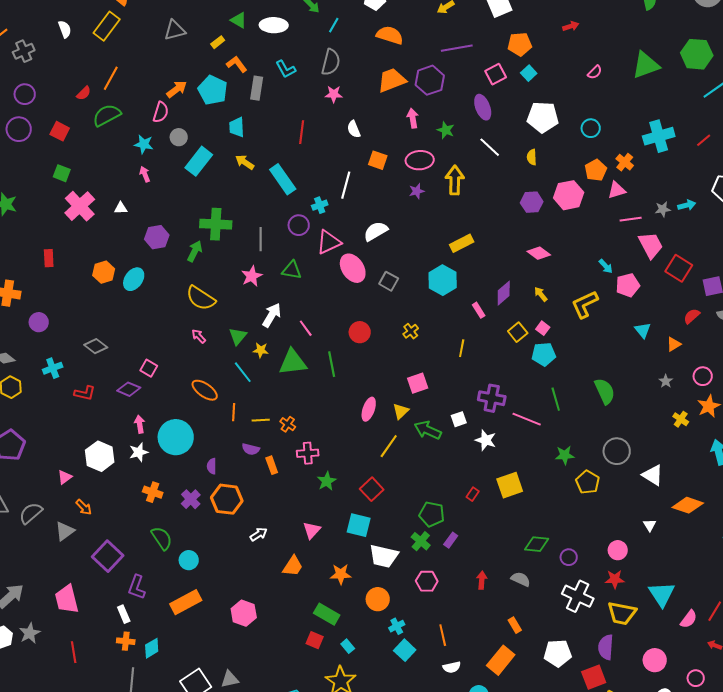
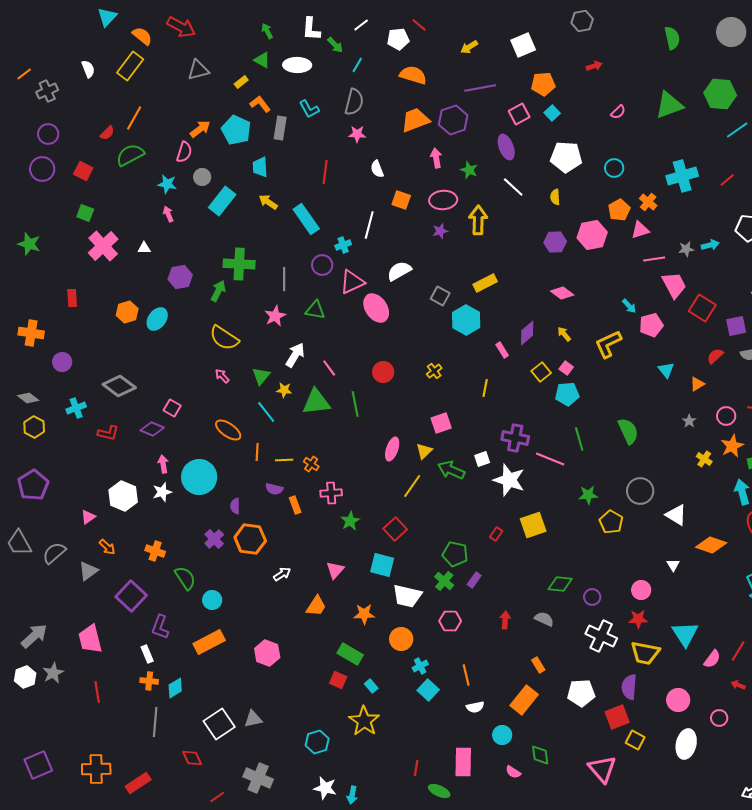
gray square: (389, 281) -> (440, 296), moved
gray diamond: (96, 346) -> (119, 386), size x1.4
white star: (486, 440) -> (509, 480), size x1.5
orange cross: (153, 492) -> (155, 551), moved

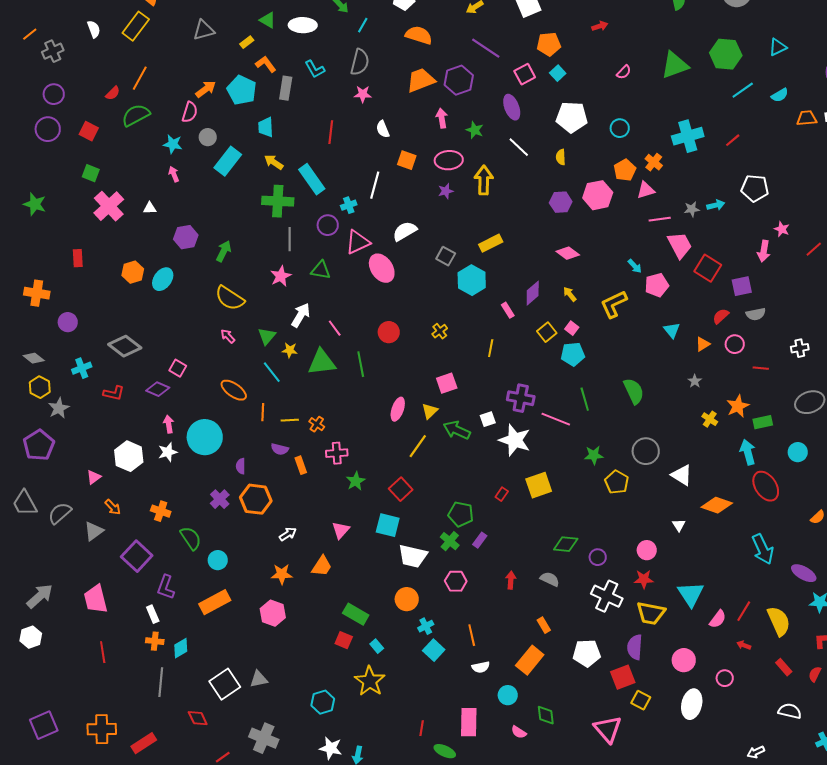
purple line: (480, 88) -> (486, 48), turned 44
green cross: (239, 264) -> (278, 201), moved
pink circle: (726, 416) -> (735, 344), moved
orange star: (364, 614) -> (282, 574), moved
gray star: (53, 673) -> (59, 408), moved

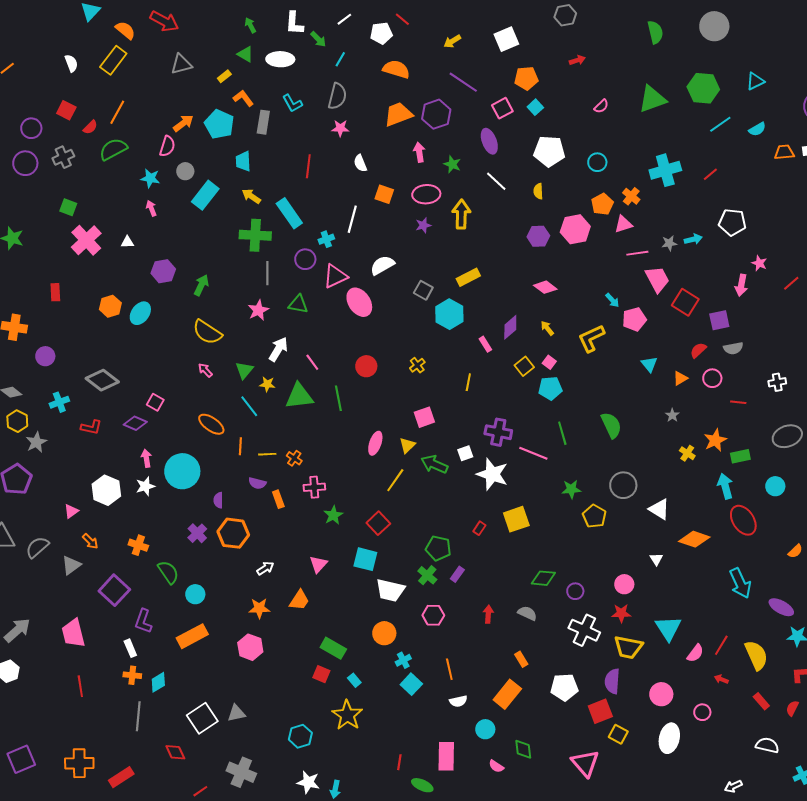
gray cross: (53, 51) -> (63, 157), moved
red square: (89, 131) -> (66, 110), moved

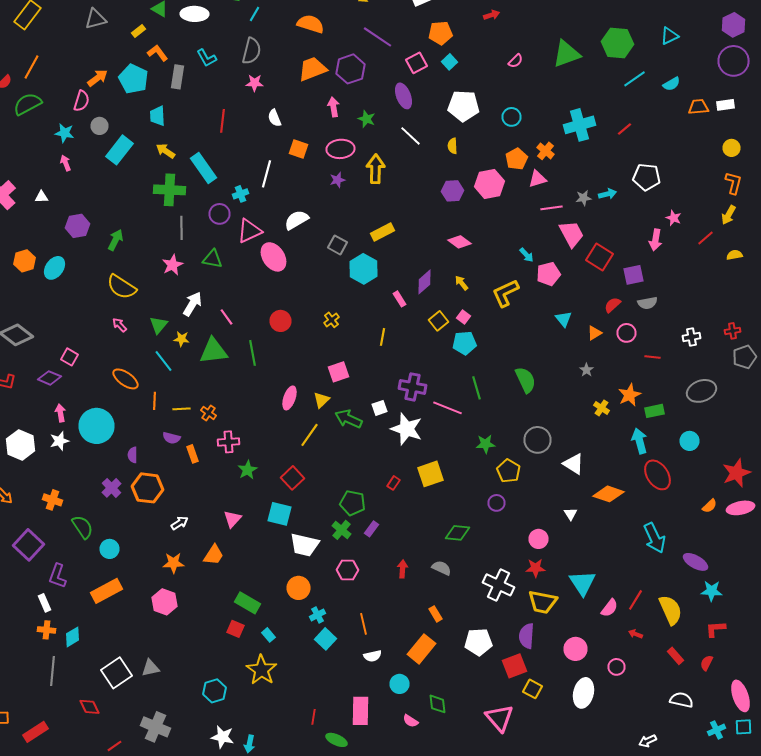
purple circle: (575, 591) -> (496, 503), moved

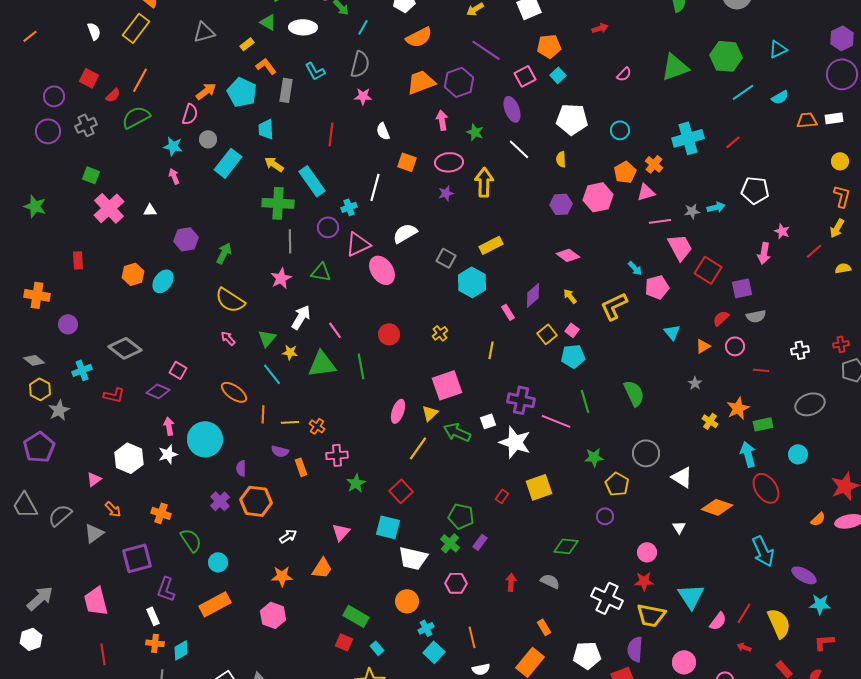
orange semicircle: (310, 24) -> (419, 37), turned 136
pink square: (338, 372) -> (447, 385), size x1.4
purple square: (28, 545) -> (137, 558), turned 32

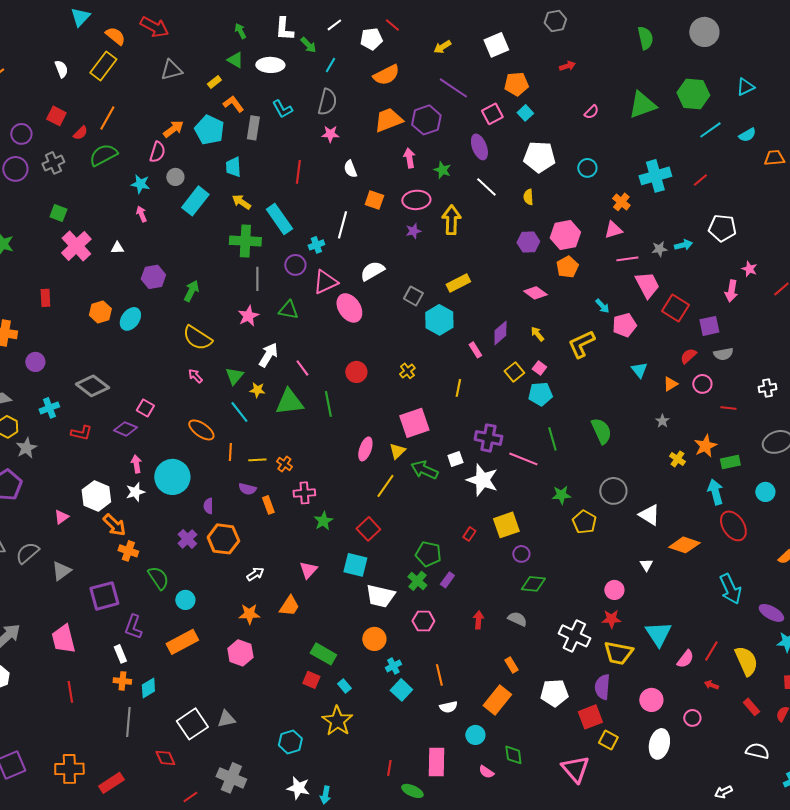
orange pentagon: (625, 172) -> (567, 267), moved
orange arrow: (113, 509) -> (114, 525), moved, size x1.4
purple circle: (605, 516) -> (521, 554), moved

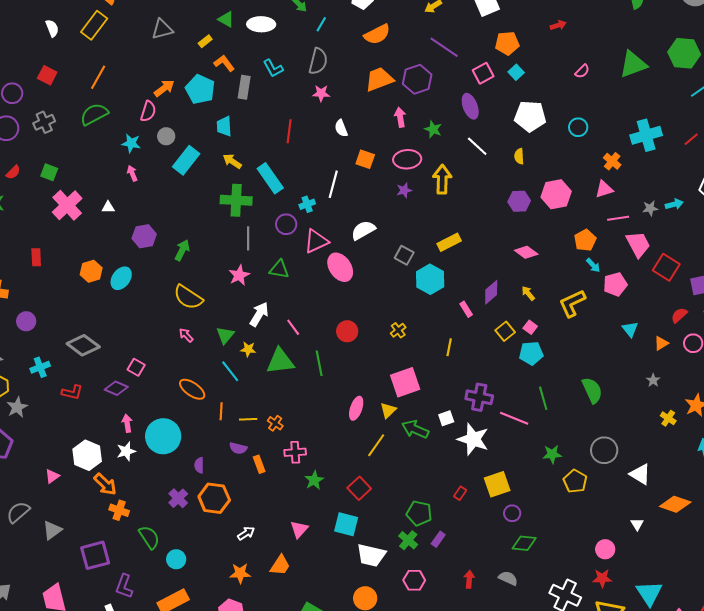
red semicircle: (80, 133) -> (13, 172), moved
orange pentagon: (567, 267) -> (585, 240), moved

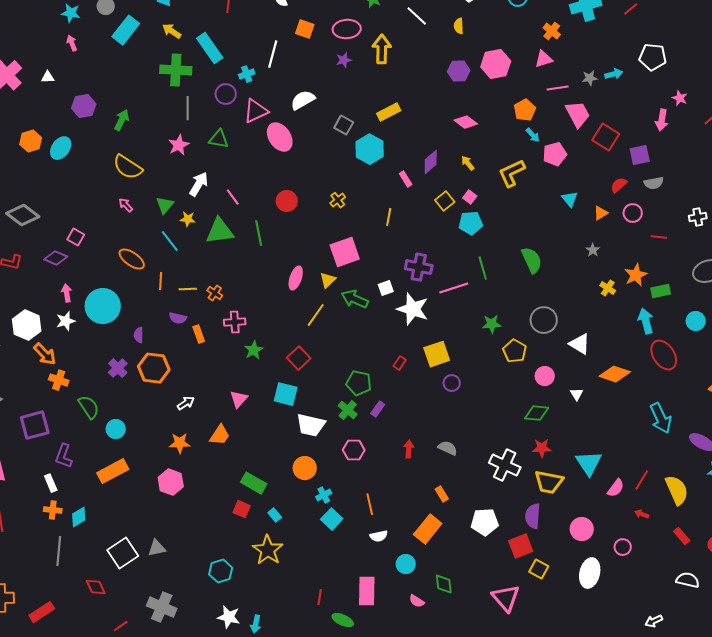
pink line: (514, 418) -> (454, 288), turned -40
green diamond: (524, 543) -> (537, 413), moved
pink circle: (605, 549) -> (545, 376), moved

